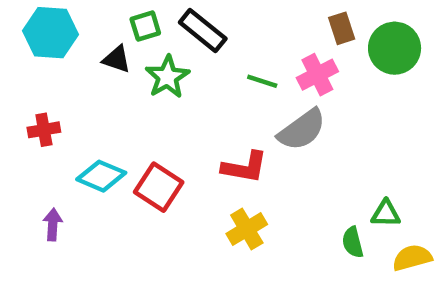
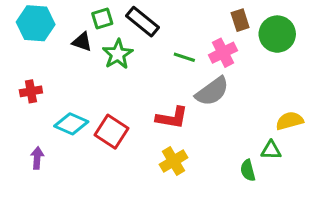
yellow semicircle: (412, 258) -> (290, 121), moved

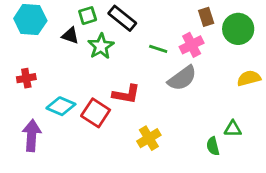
red L-shape: (172, 118) -> (126, 94), moved
yellow semicircle: (290, 121) -> (249, 78), moved
purple arrow: (37, 158) -> (32, 135), size x1.6

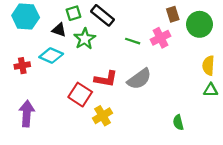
gray semicircle: (182, 78) -> (139, 79), moved
yellow semicircle: (249, 78) -> (208, 66), turned -72
cyan diamond: (61, 106) -> (51, 56), moved
green triangle: (233, 129) -> (211, 90), moved
yellow cross: (149, 138) -> (102, 116), moved

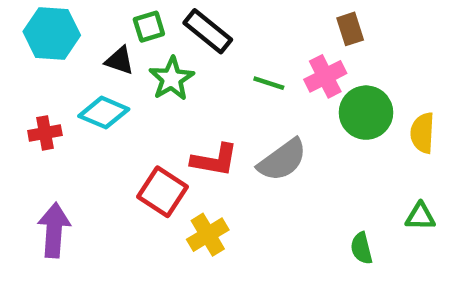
green circle: (199, 24) -> (366, 113), moved
green triangle: (211, 90) -> (420, 217), moved

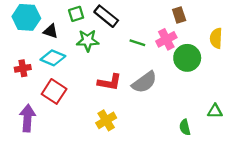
black triangle: (120, 61) -> (51, 31), moved
green star: (172, 79) -> (88, 41), turned 30
yellow semicircle: (423, 133) -> (216, 38), moved
red square: (163, 192) -> (54, 91), moved

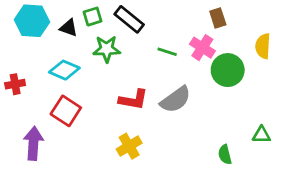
black triangle: (51, 31) -> (69, 28), moved
pink cross: (166, 39) -> (202, 48), turned -30
red cross: (23, 68) -> (15, 84), moved

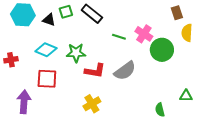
brown rectangle: (218, 18) -> (177, 13), moved
green star: (107, 49) -> (76, 53), moved
red square: (66, 111) -> (47, 79), turned -30

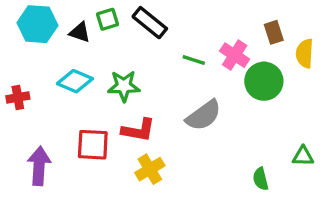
brown rectangle: (177, 13) -> (274, 32), moved
red L-shape: (95, 71) -> (138, 130), moved
red square: (47, 79) -> (93, 145), moved

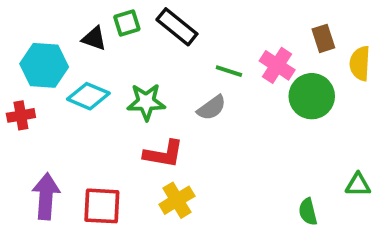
cyan hexagon: (37, 24) -> (44, 65), moved
gray semicircle: (204, 115) -> (212, 108), moved, size x0.7
red square: (93, 145) -> (102, 206), moved

